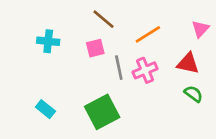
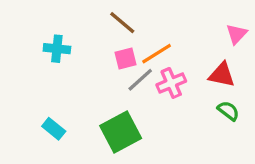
orange line: (148, 34) -> (157, 54), moved
pink square: (95, 48) -> (126, 58), moved
gray line: (119, 68) -> (140, 80), turned 60

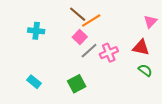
orange line: (157, 54) -> (91, 20), moved
pink square: (126, 58) -> (80, 37), turned -32
green square: (121, 132) -> (77, 84), size x0.7

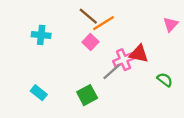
red triangle: (141, 47) -> (139, 54), moved
gray line: (89, 51) -> (112, 71), moved

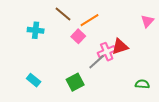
brown line: (88, 16) -> (63, 14), moved
red triangle: (139, 54) -> (120, 47), turned -30
green semicircle: (165, 80) -> (142, 84), moved, turned -32

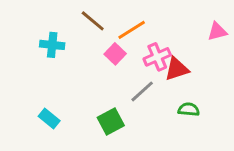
pink triangle: (147, 21) -> (217, 31), turned 32
pink cross: (107, 52) -> (157, 57), moved
green semicircle: (142, 84) -> (189, 109), moved

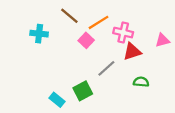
pink triangle: (217, 31) -> (162, 40), moved
pink cross: (157, 57) -> (123, 33), moved, turned 36
cyan rectangle: (49, 118) -> (57, 100), moved

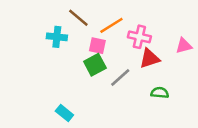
cyan cross: (39, 34) -> (57, 37), moved
pink square: (86, 40) -> (97, 46), turned -32
green square: (83, 91) -> (95, 65), moved

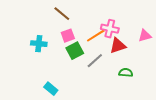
orange line: (111, 25) -> (96, 36), moved
cyan cross: (57, 37) -> (39, 44), moved
pink square: (97, 46) -> (68, 36), moved, turned -32

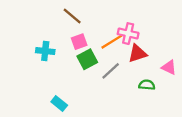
pink triangle: (145, 36) -> (169, 67), moved, turned 40

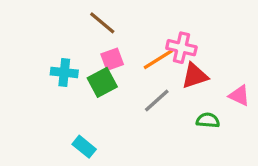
green square: (87, 59) -> (102, 82), moved

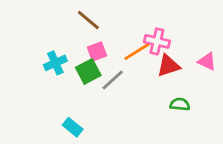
cyan cross: (64, 72) -> (55, 63), turned -30
pink triangle: (239, 96) -> (207, 61), moved
gray line: (157, 101) -> (113, 80), moved

